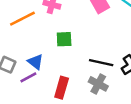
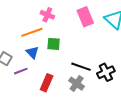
orange line: (22, 19) -> (32, 32), moved
blue triangle: (35, 62) -> (32, 52), moved

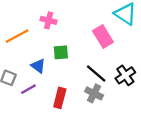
pink rectangle: (85, 17) -> (103, 37), moved
orange line: (32, 32) -> (17, 36), moved
black line: (81, 67) -> (96, 73), turned 30

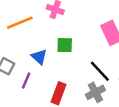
purple line: (28, 89) -> (26, 80), turned -42
gray cross: (94, 93) -> (95, 92), turned 30

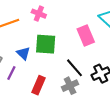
green square: (65, 45) -> (46, 44), size x1.5

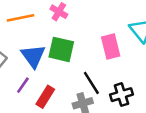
blue triangle: (23, 53) -> (33, 56), size x1.5
purple line: (11, 73) -> (23, 85), moved

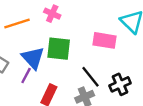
pink rectangle: (111, 46) -> (105, 40), turned -60
purple line: (23, 85) -> (26, 76), moved

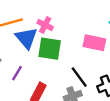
pink cross: (52, 14) -> (45, 25), moved
blue triangle: (33, 58) -> (26, 38), moved

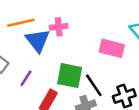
pink cross: (45, 25) -> (59, 27), turned -35
green square: (50, 49) -> (70, 76), moved

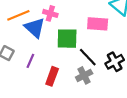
pink cross: (59, 27) -> (50, 13), turned 32
green square: (70, 76) -> (67, 39), moved

